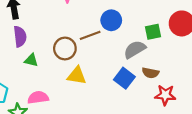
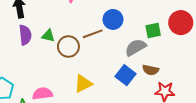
green triangle: (31, 60) -> (48, 36), moved
yellow triangle: (77, 76) -> (83, 84), moved, turned -36

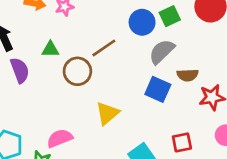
blue circle: (113, 19) -> (142, 22), moved
green square: (153, 31) -> (170, 16), moved
green triangle: (48, 36) -> (50, 49), moved

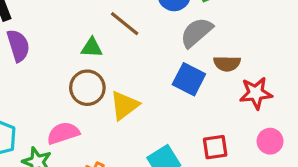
brown line: (104, 48) -> (125, 24), turned 70
green triangle: (50, 49) -> (92, 48), moved
brown circle: (77, 71) -> (87, 88), moved

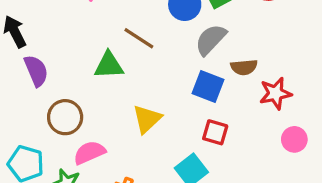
green triangle: (92, 48) -> (109, 65), size x1.4
brown circle: (87, 88) -> (65, 117), moved
red square: (215, 147) -> (215, 132), moved, turned 30

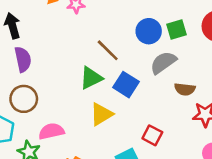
green triangle: (109, 65) -> (91, 78), moved, turned -35
blue square: (208, 87) -> (126, 85), moved
brown circle: (65, 117) -> (24, 99), moved

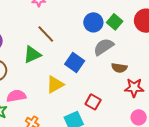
green square: (176, 29) -> (115, 22), turned -35
brown line: (108, 50) -> (46, 34), moved
green triangle: (91, 78) -> (32, 55), moved

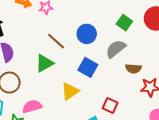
blue circle: (93, 22) -> (87, 34), moved

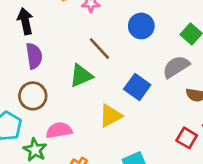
blue circle: (87, 34) -> (141, 26), moved
red square: (110, 105) -> (187, 138), moved

